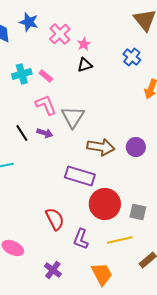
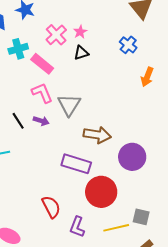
pink cross: (60, 34) -> (56, 35), moved
cyan cross: (22, 74) -> (18, 49), moved
pink rectangle: (46, 76) -> (42, 64), size x1.6
purple circle: (136, 147) -> (132, 157), moved, size x1.4
gray square: (138, 212) -> (141, 217), moved

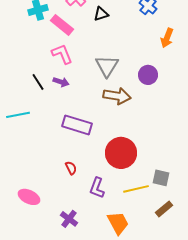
gray triangle: (69, 105) -> (107, 66), moved
purple circle: (132, 157) -> (148, 75), moved, size x0.7
purple rectangle: (76, 164) -> (77, 125), moved
red semicircle: (51, 207) -> (71, 168), size x0.6

